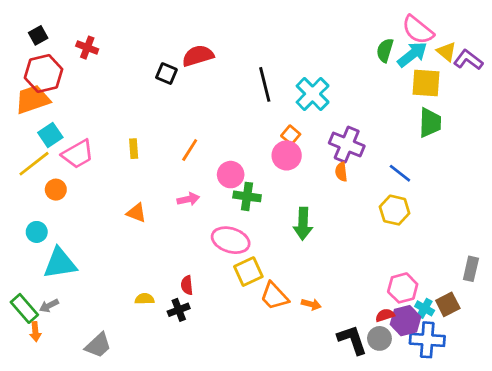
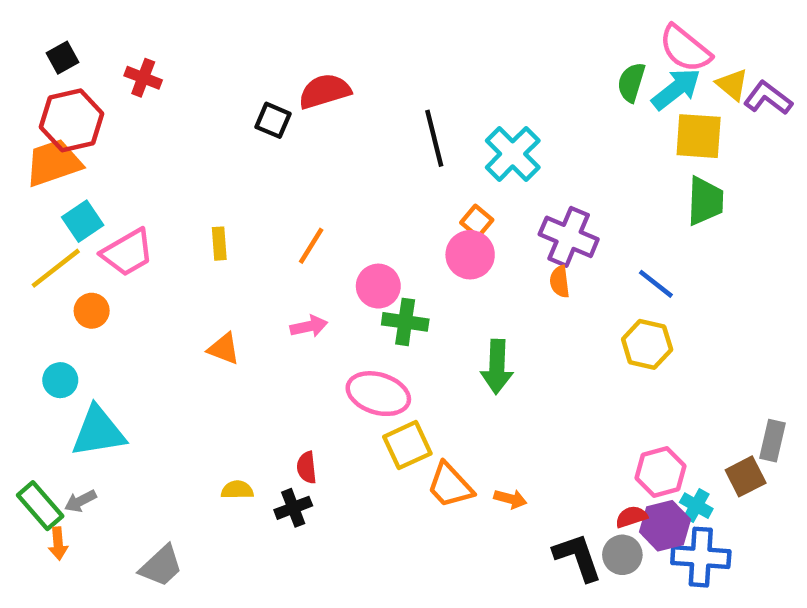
brown square: (448, 304) -> (746, 476), moved

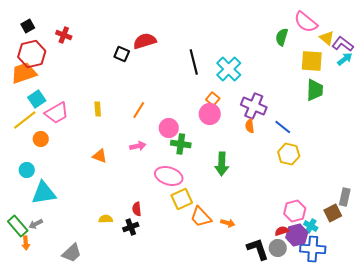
cyan arrow: (676, 89) -> (345, 59), moved, size x0.7
blue line: (656, 284) -> (283, 127), moved

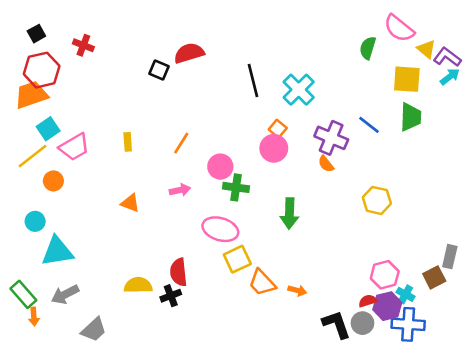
orange semicircle: (250, 126) -> (326, 164), turned -32
blue line: (283, 127) -> (369, 125), moved
red semicircle: (137, 209) -> (179, 272), size x1.5
yellow semicircle: (106, 219) -> (138, 285), size x1.5
gray arrow: (36, 224) -> (65, 294), moved, size x1.5

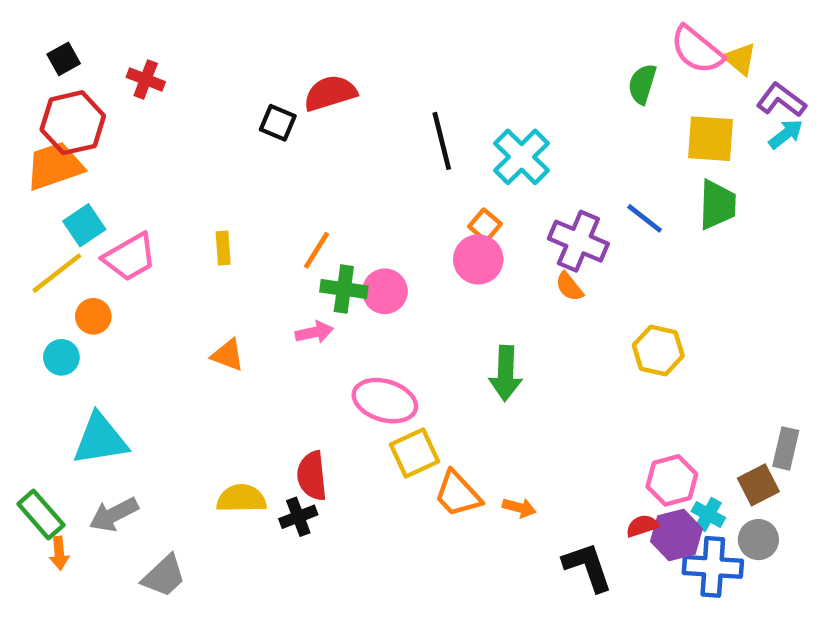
yellow triangle: (426, 49) -> (740, 59), moved
green cross: (236, 187) -> (344, 289), moved
cyan circle: (35, 221) -> (61, 357), moved
gray circle: (362, 323) -> (758, 540), moved

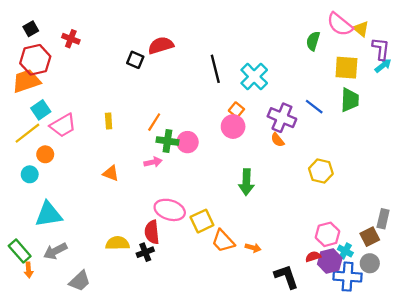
purple L-shape: (781, 100) -> (381, 49), turned 60
pink ellipse: (385, 401) -> (170, 210), moved

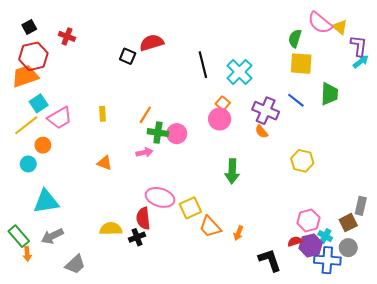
yellow square: (346, 68) -> (301, 64), moved
orange arrow: (253, 248) -> (238, 233), turned 96

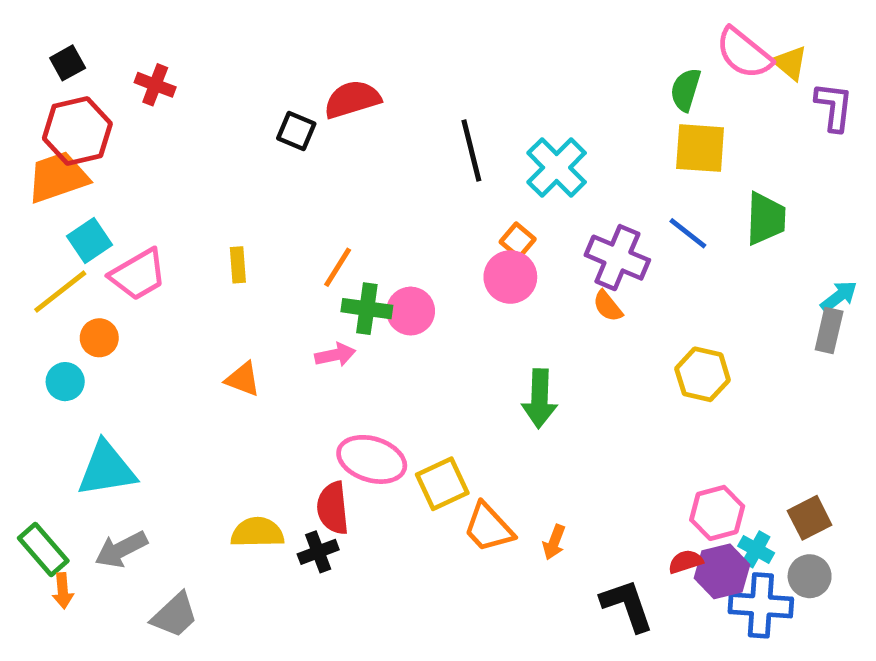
cyan arrow: (361, 61) -> (839, 296), moved
gray rectangle: (361, 206) -> (829, 330), moved

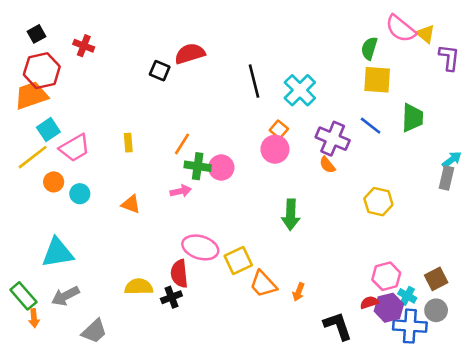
cyan circle: (65, 382) -> (80, 194), moved

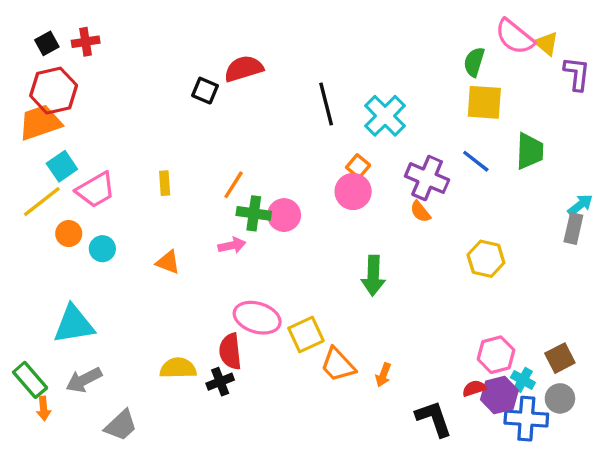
red cross: (84, 46) -> (86, 42), moved, turned -30

